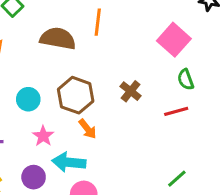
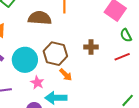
brown cross: (131, 91) -> (91, 47), turned -32
cyan circle: (28, 99) -> (25, 60), size x1.6

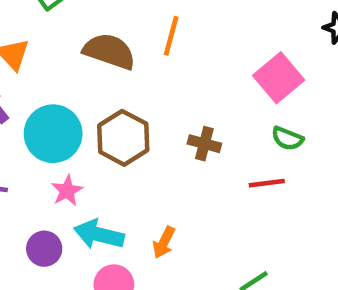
green semicircle: (126, 35) -> (287, 138), turned -56
orange arrow: (66, 75) -> (164, 242), moved, turned 56

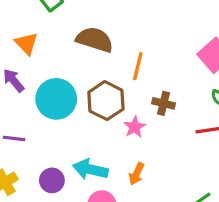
orange line: (171, 36) -> (138, 66), moved
pink star: (67, 191) -> (135, 127), moved

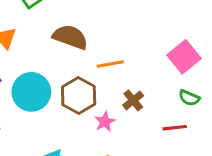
orange line: (138, 66) -> (110, 64), turned 64
brown cross: (163, 103) -> (133, 100), turned 35

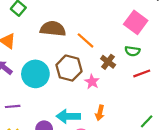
orange line: (110, 64) -> (86, 40), turned 66
green semicircle: (189, 98) -> (132, 51), moved

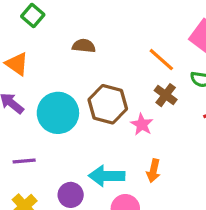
brown semicircle: (53, 29) -> (84, 46), size x0.6
orange line: (86, 40) -> (161, 60), moved

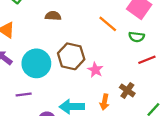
brown cross: (166, 95) -> (127, 90), moved
purple line: (24, 161) -> (24, 94), moved

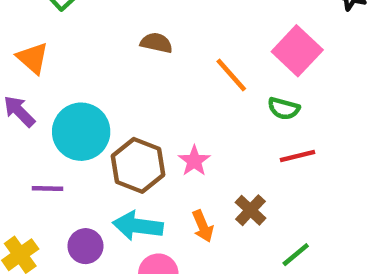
brown semicircle: (53, 16) -> (156, 43), moved
brown hexagon: (71, 56) -> (138, 165), moved
orange arrow: (104, 102) -> (203, 226), turned -42

